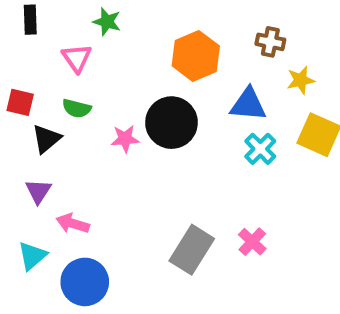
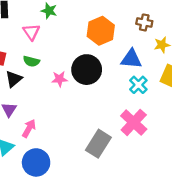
pink arrow: (73, 223) -> (29, 128), turned 102
pink cross: (252, 242) -> (134, 122), moved, size x1.6

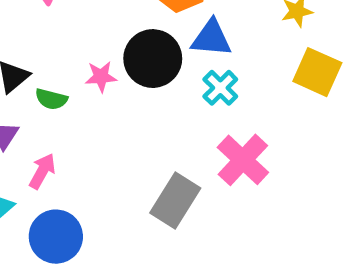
blue triangle: (131, 59) -> (211, 38), moved
green semicircle: (31, 61) -> (51, 99), moved
cyan cross: (138, 85) -> (220, 88), moved

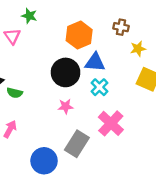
pink star: (101, 77) -> (66, 106), moved
blue circle: (56, 237) -> (44, 161), moved

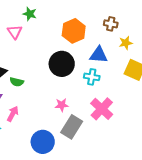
blue triangle: (95, 62) -> (99, 55), moved
cyan cross: (99, 87) -> (92, 77), turned -35
pink star: (66, 106) -> (62, 105), moved

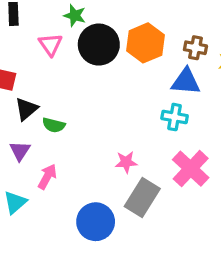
brown cross: (111, 24) -> (195, 48), moved
black circle: (62, 64) -> (99, 45), moved

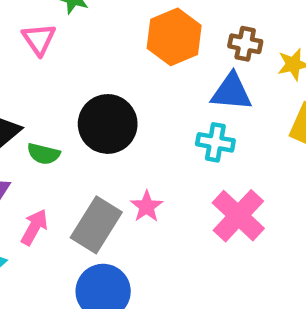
black circle: (99, 45) -> (108, 124), moved
pink star: (126, 162) -> (147, 207), turned -30
gray rectangle: (142, 198) -> (96, 225), moved

